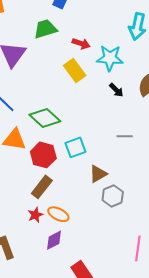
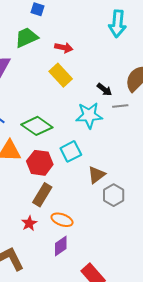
cyan star: (110, 58) -> (89, 115), moved
gray line: (125, 136) -> (120, 106), moved
red star: (35, 215) -> (29, 223), moved

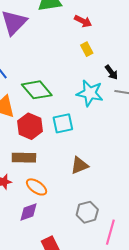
yellow rectangle: (61, 75) -> (87, 49), moved, size x0.6
brown triangle: (96, 175) -> (79, 165), moved
brown rectangle: (42, 195) -> (24, 158), turned 45
gray hexagon: (114, 195) -> (87, 212), moved

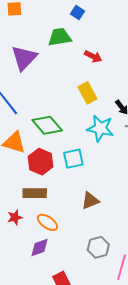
yellow rectangle: (87, 49) -> (87, 93), moved, size x1.5

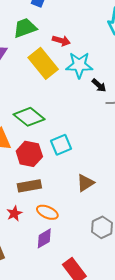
yellow rectangle: (87, 93) -> (43, 63), moved, size x1.4
cyan star: (100, 128) -> (79, 65), moved

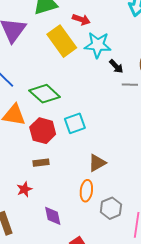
brown rectangle: (29, 186) -> (41, 163), size x0.7
orange ellipse: (47, 212) -> (86, 191), moved, turned 70
purple diamond: (44, 238) -> (53, 216), turned -75

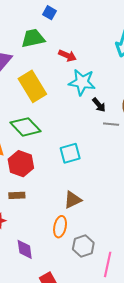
yellow rectangle: (62, 41) -> (32, 86), moved
cyan square: (75, 123) -> (70, 153), moved

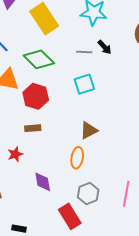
black arrow: (99, 105) -> (105, 47), moved
gray line: (111, 124) -> (84, 52), moved
gray hexagon: (83, 246) -> (88, 193), moved

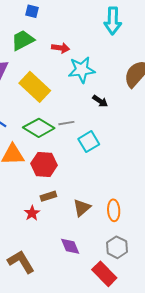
gray line: (84, 52) -> (66, 123), moved
brown triangle: (89, 130) -> (82, 208), moved
red star: (15, 154) -> (32, 213), moved
orange ellipse: (77, 158) -> (114, 210), moved

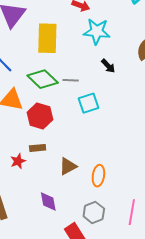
yellow rectangle: (35, 87) -> (47, 38), turned 36

